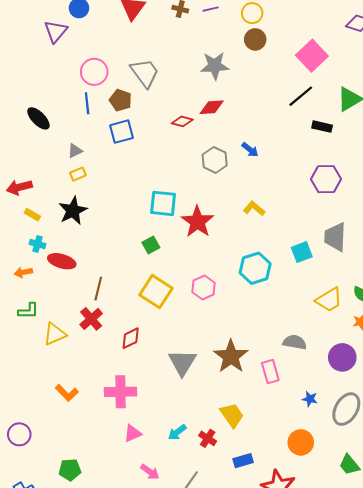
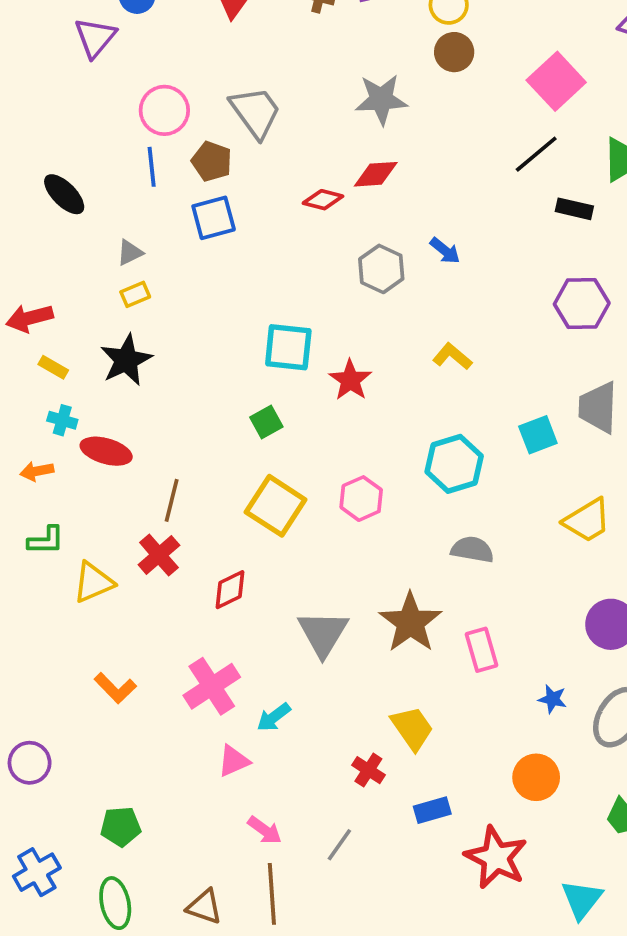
red star: (197, 222) -> (350, 380), size x0.7
gray semicircle: (295, 342) -> (472, 550), moved
pink cross: (121, 392) -> (212, 686), turned -32
cyan arrow: (177, 432) -> (274, 717), moved

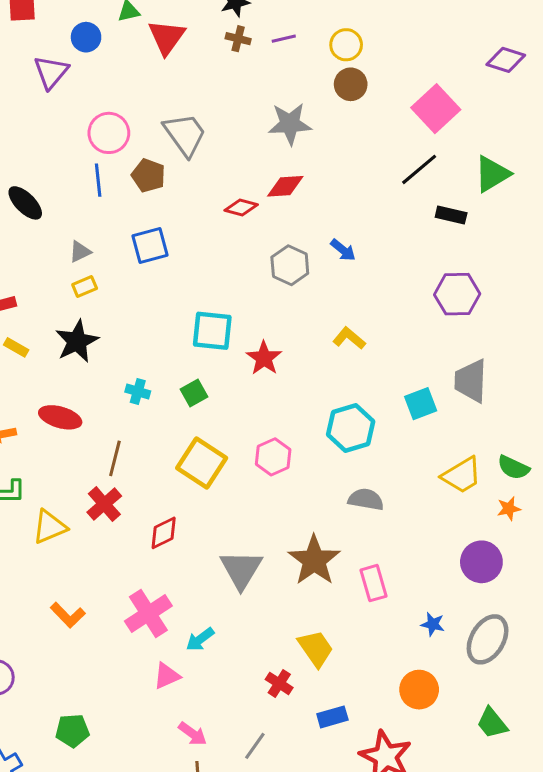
blue square: (214, 218) -> (150, 245), moved
cyan cross: (62, 420) -> (138, 391), moved

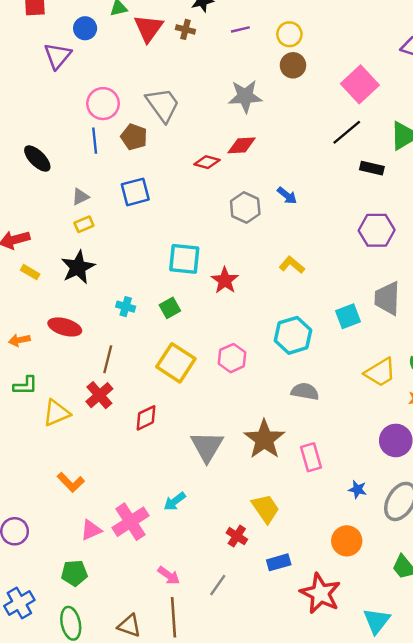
brown cross: (238, 39) -> (185, 29), moved
pink cross: (148, 614) -> (130, 522), moved
pink triangle: (167, 676) -> (91, 530), moved

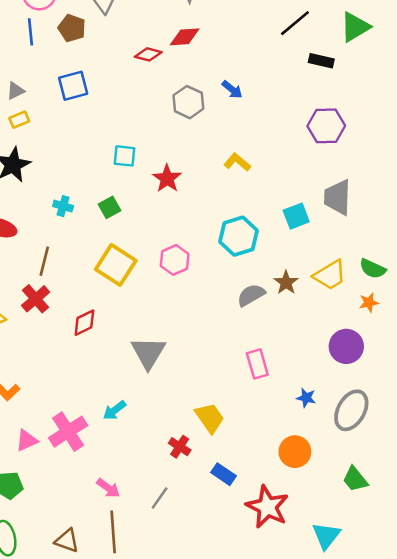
cyan square: (184, 259) -> (124, 156), size x0.7
gray semicircle: (305, 391) -> (251, 295), turned -40
brown star: (264, 439) -> (286, 282), moved, size x0.6
blue rectangle: (279, 562) -> (223, 474), turned 50

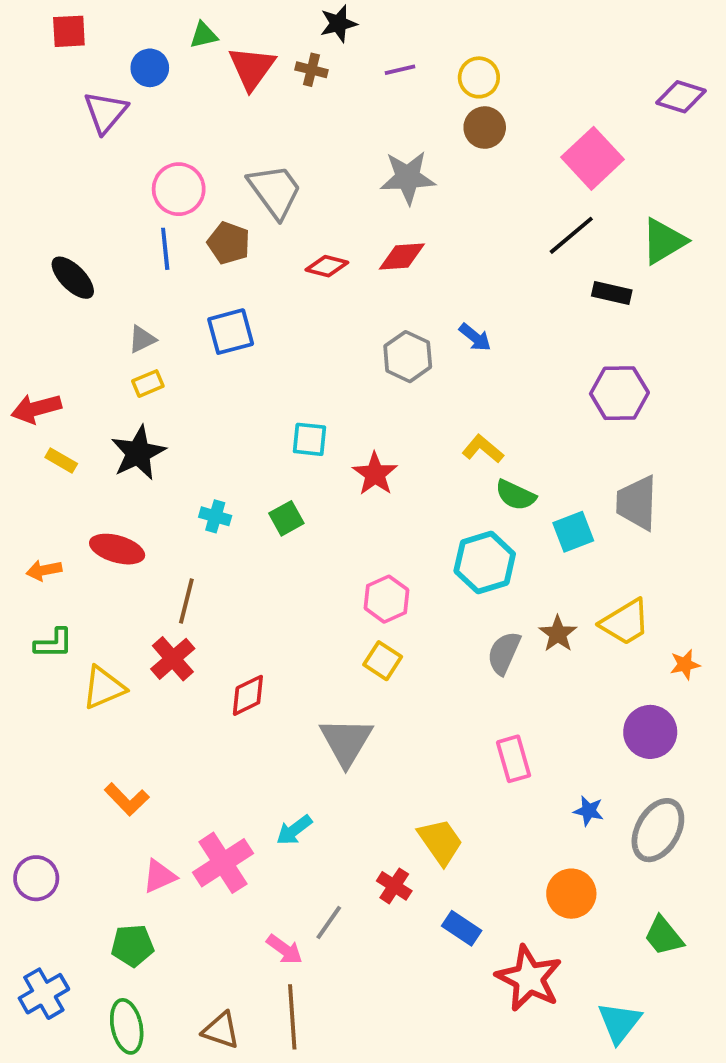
red diamond: (148, 54) -> (327, 266), moved
yellow square: (116, 265) -> (383, 661), moved, size x0.6
green semicircle: (373, 269) -> (515, 495), moved
gray semicircle: (251, 295) -> (504, 653), turned -36
gray line: (160, 498) -> (329, 922), moved

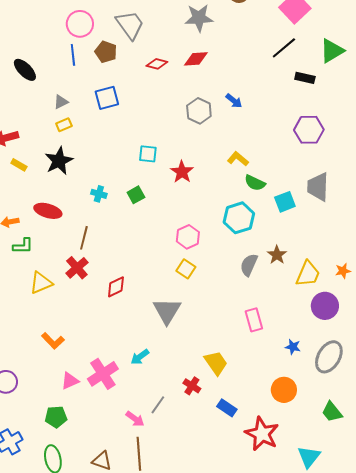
yellow trapezoid: (625, 622) -> (308, 274), moved, turned -36
green L-shape: (54, 643) -> (23, 246), moved

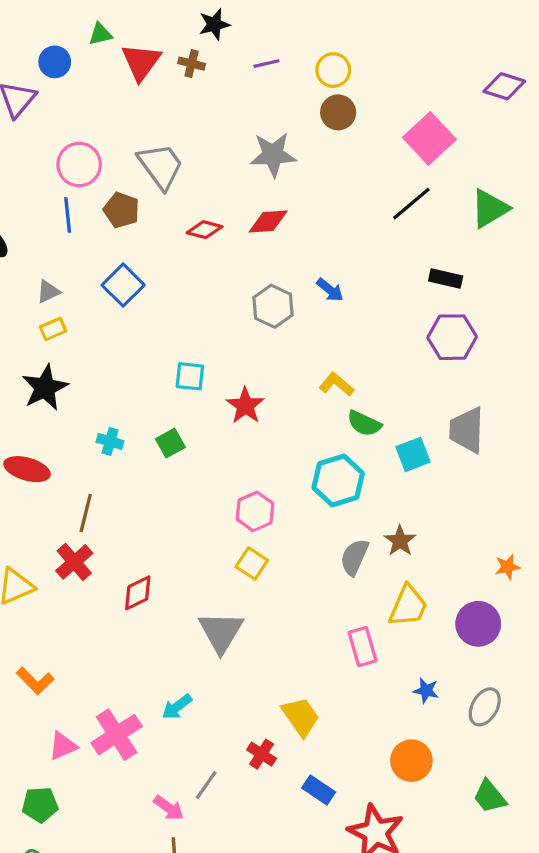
black rectangle: (305, 78) -> (446, 279), moved
blue square: (107, 98) -> (123, 285), turned -30
yellow trapezoid: (308, 274) -> (408, 606), moved
gray ellipse: (329, 357) -> (485, 707), size x0.7

